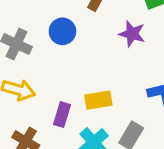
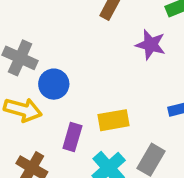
blue circle: (62, 31) -> (54, 84), moved

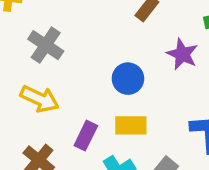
blue circle: (54, 84) -> (128, 79), moved

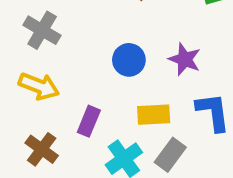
purple star: (182, 54) -> (185, 59), moved
yellow rectangle: (131, 125) -> (154, 115), moved

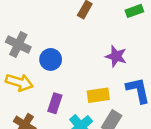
blue circle: (129, 60) -> (51, 59), moved

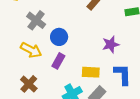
purple star: (116, 56) -> (111, 44), turned 30
purple rectangle: (55, 103) -> (58, 61), moved

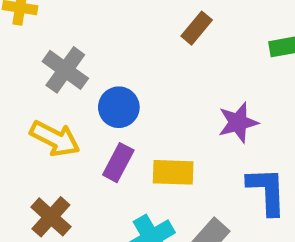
yellow rectangle: (91, 72) -> (173, 172), moved

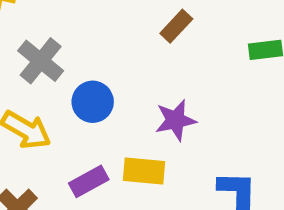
purple star: (238, 122) -> (175, 120), moved
purple rectangle: (118, 163) -> (89, 181), moved, turned 30

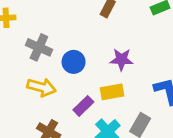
purple star: (175, 120) -> (121, 59), turned 30

